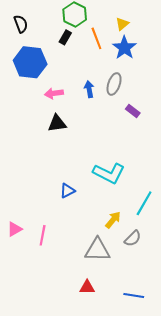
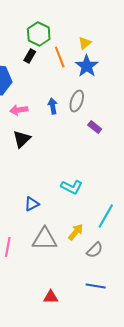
black triangle: (57, 123) -> (22, 139), turned -36
cyan L-shape: (109, 173) -> (72, 187), size x0.7
gray triangle: (97, 250) -> (45, 239), moved
blue line: (134, 295) -> (96, 286), moved

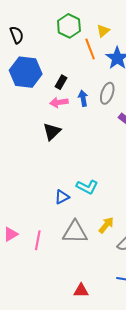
yellow triangle: (85, 43) -> (103, 31), moved
black rectangle: (30, 56) -> (61, 82), moved
pink arrow: (19, 110) -> (59, 102), moved
cyan L-shape: (72, 187) -> (87, 187), moved

